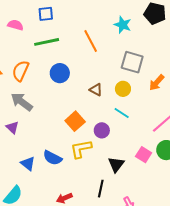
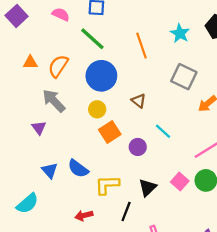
green line: (47, 42) -> (92, 39), turned 45
blue circle: (60, 73) -> (101, 76), size x1.4
yellow circle: (123, 89) -> (97, 109), moved
yellow L-shape: (81, 149) -> (107, 185), moved

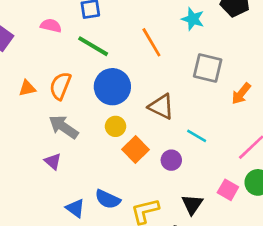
brown triangle: (139, 101) -> (161, 107), size x1.5

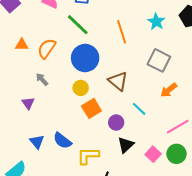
orange arrow: (241, 94) -> (169, 90), moved
gray arrow: (64, 127) -> (42, 79), size x0.6
black triangle: (192, 204) -> (126, 145), moved

